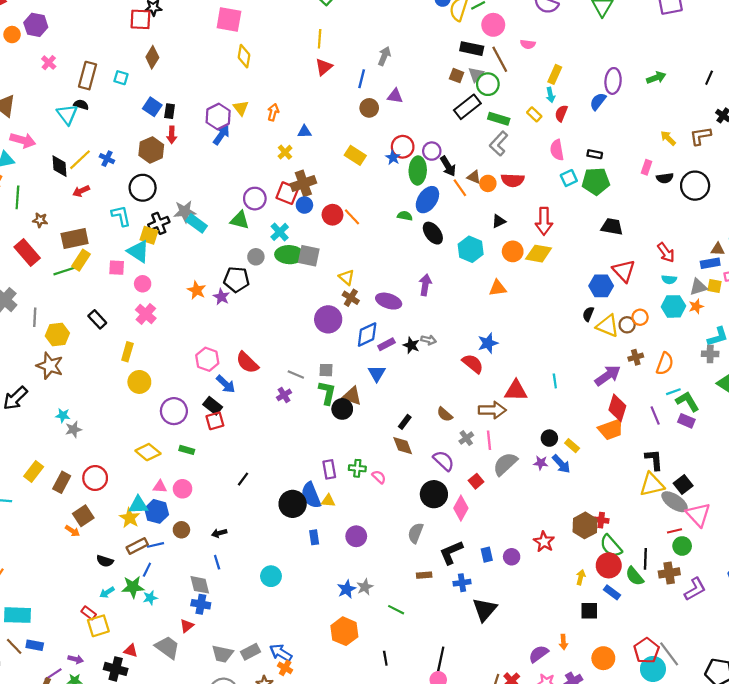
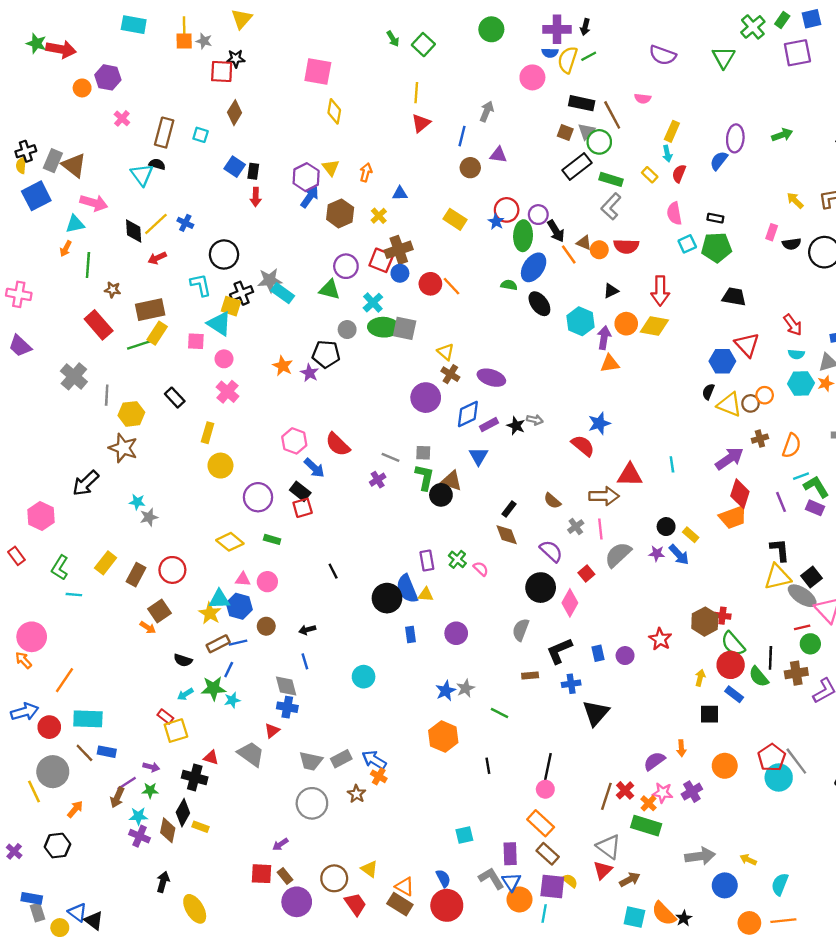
pink circle: (493, 25) -> (532, 77), moved
brown hexagon: (151, 150) -> (340, 213), moved
purple arrow: (425, 285) -> (604, 338), moved
green cross: (357, 468) -> (457, 559), turned 35
black line: (243, 479) -> (333, 571), turned -64

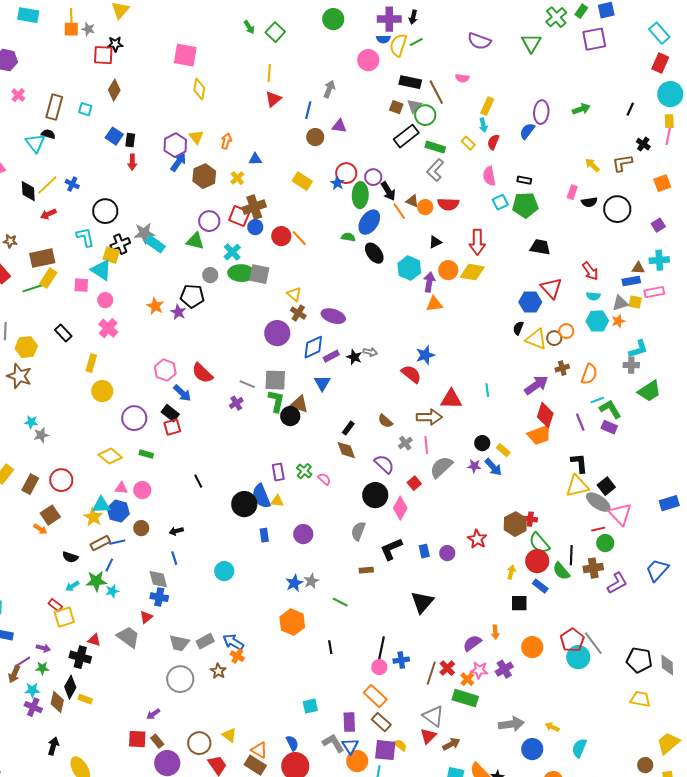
gray square: (423, 453) -> (275, 380), size x1.6
blue cross: (571, 684) -> (401, 660), moved

